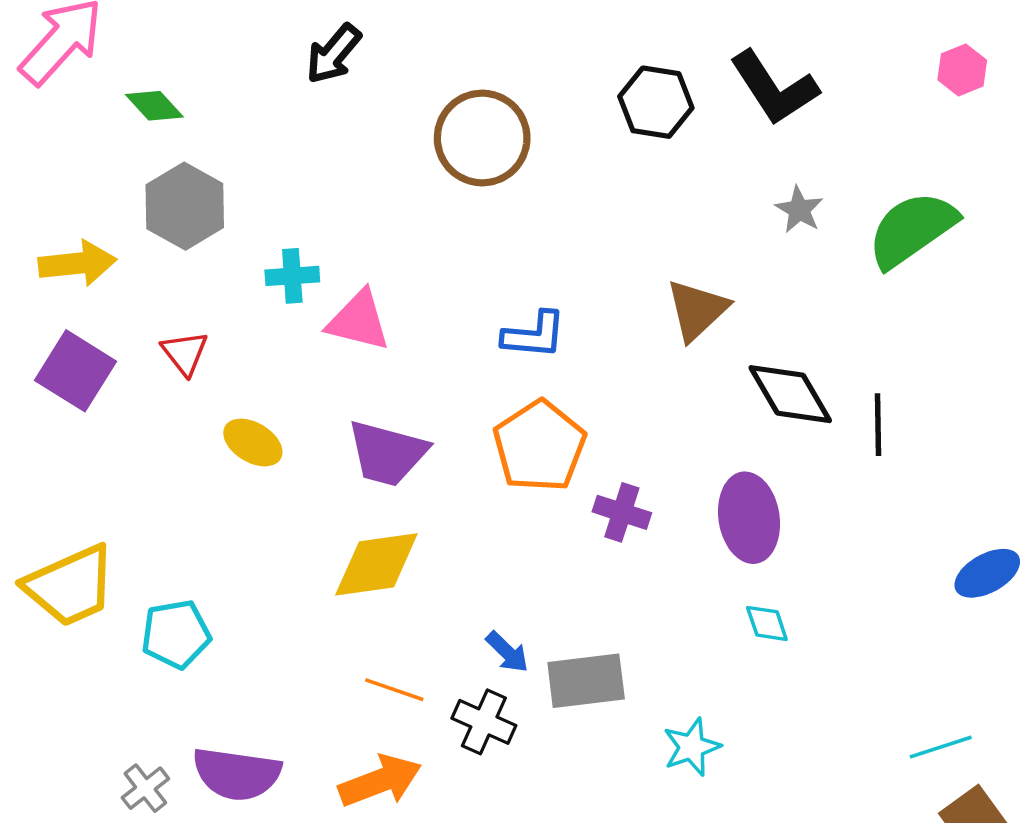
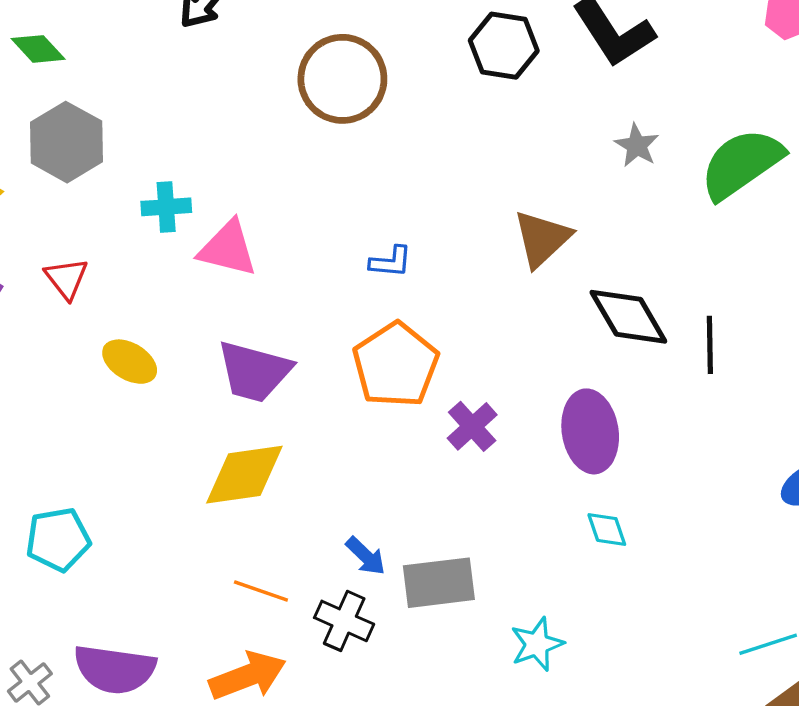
blue L-shape: (534, 335) -> (391, 262), size x0.7
purple cross: (622, 512) -> (472, 426), turned 30

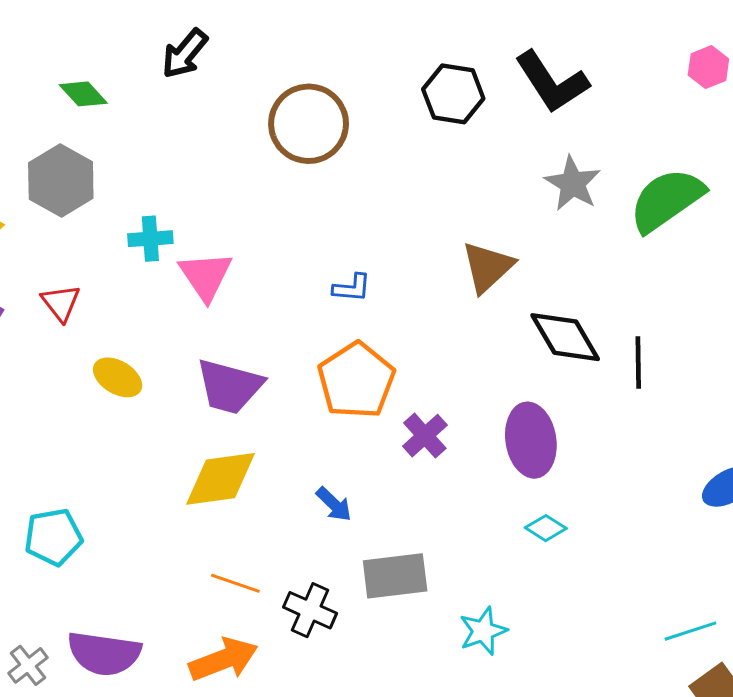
green diamond: (38, 49) -> (83, 94), moved
gray star: (637, 145) -> (573, 183), size x1.4
pink triangle: (228, 248) -> (206, 276), turned 42
cyan diamond: (607, 529) -> (546, 528), turned -39
blue arrow: (366, 556) -> (334, 504), moved

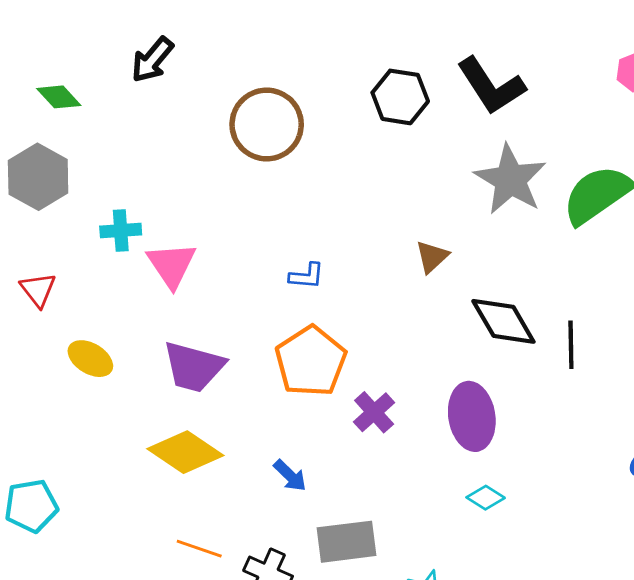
gray star: (573, 183) -> (510, 180), size x1.4
brown triangle: (488, 267) -> (432, 257), size x0.7
yellow diamond: (221, 479) -> (185, 452), turned 42

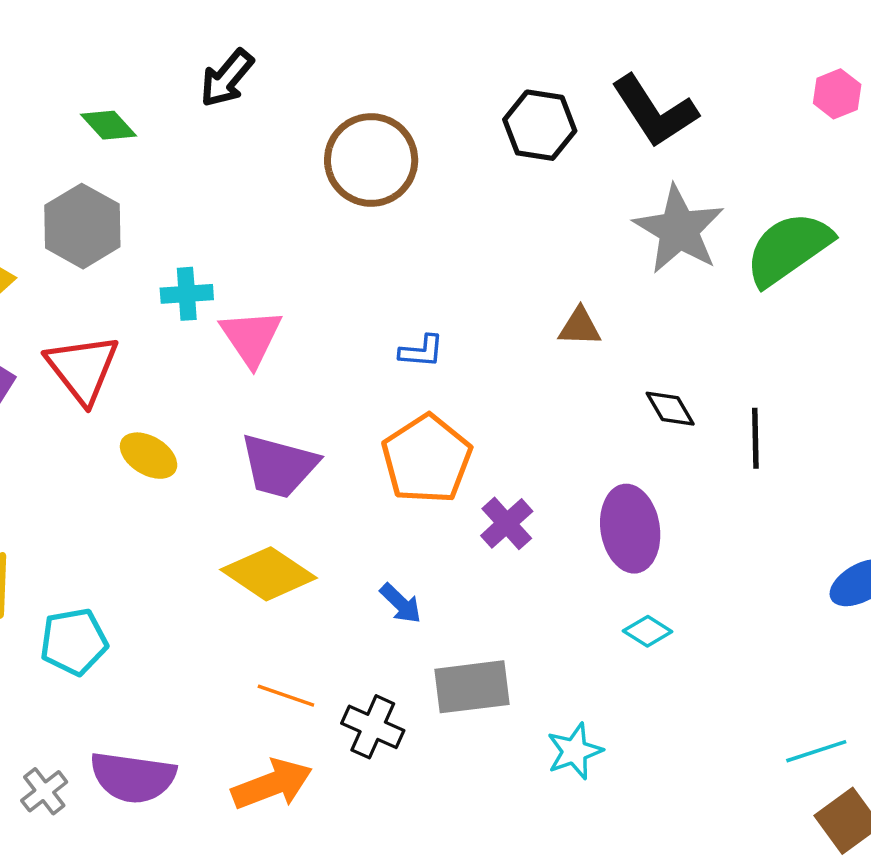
brown triangle: (432, 257) -> (580, 327), turned 45
red triangle: (38, 290) -> (82, 369), size x1.6
black diamond: (503, 321) -> (670, 409), size x0.6

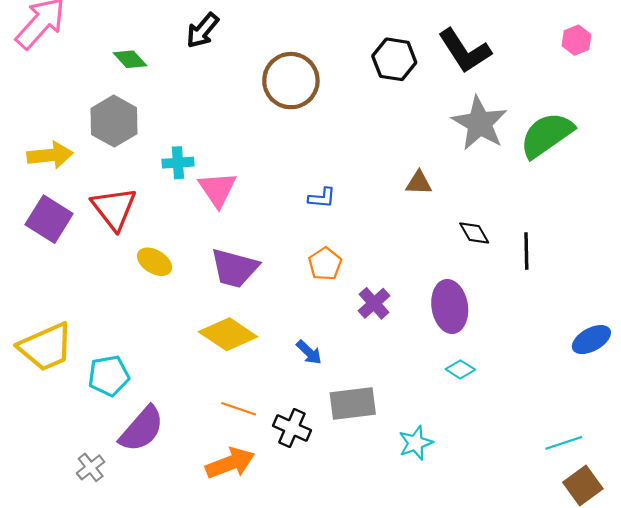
orange pentagon: (427, 459) -> (325, 264), size x0.6
purple semicircle: (133, 777) -> (142, 429), moved, turned -57

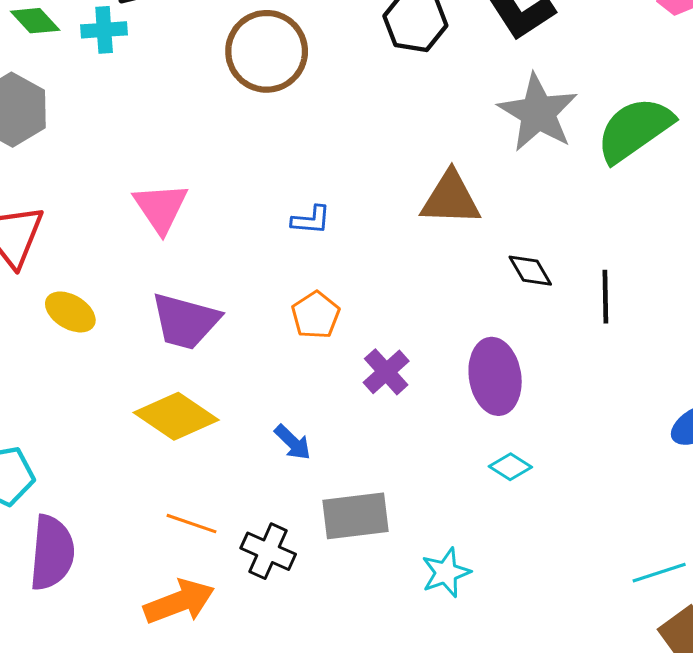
cyan cross: (178, 163) -> (104, 30), moved
brown triangle: (419, 183) -> (451, 199), size x1.6
purple semicircle: (142, 429) -> (52, 553), turned -36

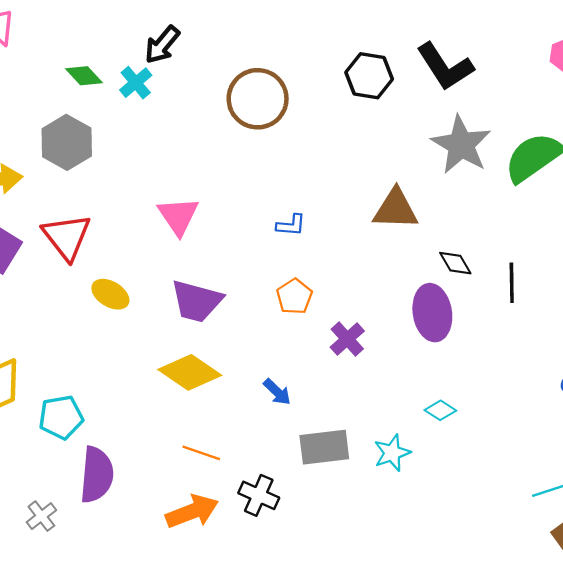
cyan cross: (104, 30) -> (136, 83), turned -36
purple ellipse: (495, 376) -> (432, 313), moved
black cross: (268, 551) -> (259, 495), moved
cyan star: (446, 573) -> (392, 453), moved

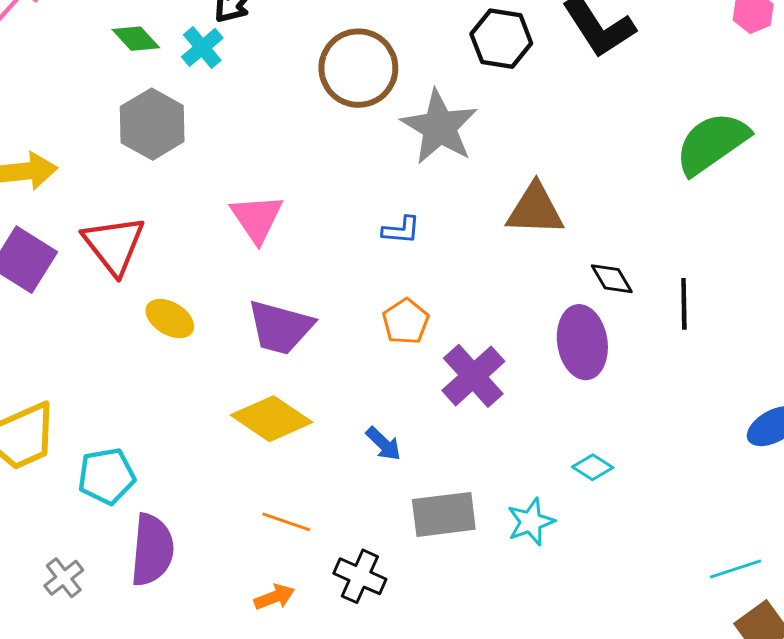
gray hexagon: (67, 142) -> (152, 124), moved
gray star: (461, 145) -> (439, 127), moved
purple cross: (347, 339) -> (473, 376), size x1.4
orange arrow: (192, 511) -> (274, 597), size x0.6
gray cross: (41, 516) -> (64, 578), moved

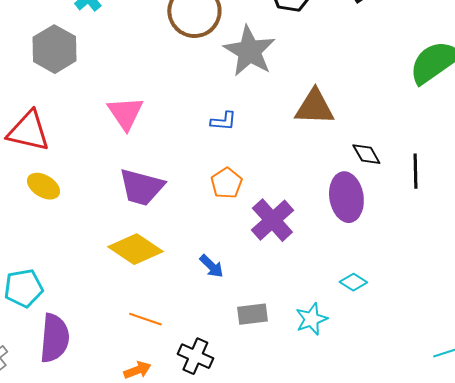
red triangle: (114, 245) -> (28, 131), turned -39
yellow ellipse: (170, 319) -> (43, 186), moved
gray rectangle: (444, 514) -> (252, 314), size x0.7

